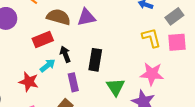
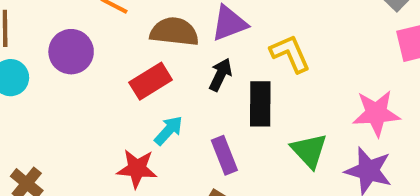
yellow L-shape: (151, 38) -> (290, 54), moved
black arrow: (65, 54) -> (220, 75), moved, turned 56

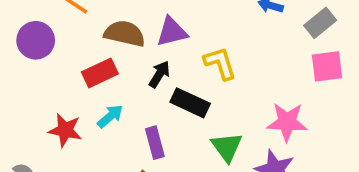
black rectangle: (260, 104) -> (190, 103), turned -72
red star: (137, 169) -> (65, 130), moved

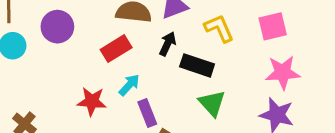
pink square: (327, 66) -> (273, 26), moved
purple rectangle: (155, 143) -> (147, 113), moved
green triangle: (227, 147) -> (212, 103), moved

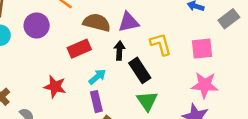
black arrow: (168, 44) -> (119, 51), turned -30
black rectangle: (197, 65) -> (140, 70), turned 30
cyan arrow: (129, 85) -> (97, 77), moved

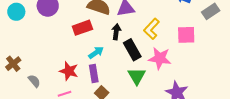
yellow L-shape: (161, 44) -> (152, 29), turned -125
pink star: (205, 85) -> (160, 58), moved
red star: (55, 87) -> (69, 71), moved

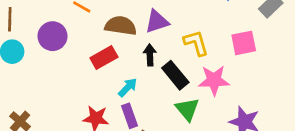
yellow L-shape: (152, 29) -> (196, 43), turned 130

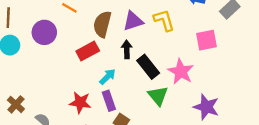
brown semicircle: (121, 26) -> (102, 24), turned -85
yellow L-shape: (196, 43) -> (164, 20), moved
pink star: (214, 80) -> (181, 72), turned 30

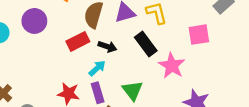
black arrow: (127, 49) -> (107, 47), moved, turned 108
black rectangle: (148, 67) -> (146, 44), moved
green triangle: (158, 96) -> (132, 90), moved

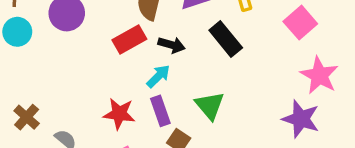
pink square: (199, 35) -> (300, 23), turned -30
pink star: (172, 66) -> (319, 75), moved

